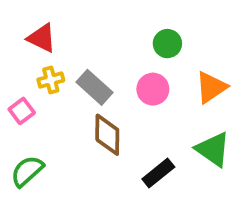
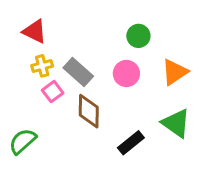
pink square: (22, 111) -> (53, 92), moved

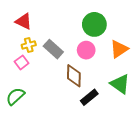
green circle: (138, 36) -> (94, 24), size x1.5
pink square: (53, 92) -> (22, 62), moved
brown diamond: (89, 111) -> (74, 76), moved

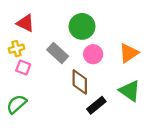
green circle: (94, 24) -> (82, 26), moved
yellow cross: (29, 45) -> (17, 49), moved
pink square: (22, 62) -> (23, 68), turned -32

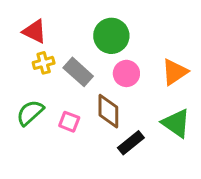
yellow cross: (17, 49) -> (44, 63), moved
pink square: (23, 68) -> (69, 122), moved
green semicircle: (17, 104) -> (30, 113), moved

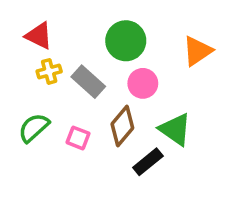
orange triangle: (175, 72) -> (197, 51), moved
brown diamond: (108, 111) -> (122, 126), turned 40
green triangle: (176, 123) -> (175, 129), moved

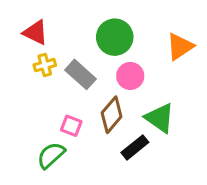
green semicircle: (34, 128) -> (51, 155), moved

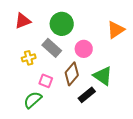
red triangle: (35, 32) -> (23, 21), turned -48
green circle: (115, 37) -> (62, 24), moved
yellow cross: (45, 65) -> (29, 58), moved

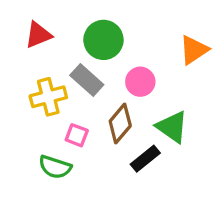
yellow cross: (29, 58) -> (48, 97), size x1.5
green semicircle: (33, 100) -> (55, 167), turned -120

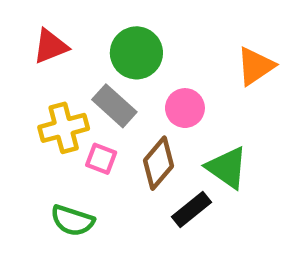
pink square: (77, 135) -> (101, 159), moved

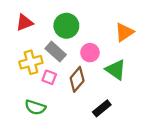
green triangle: (227, 168) -> (116, 70), moved
black rectangle: (192, 209) -> (102, 108), moved

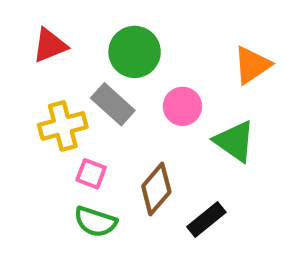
pink square: (49, 77) -> (91, 174), moved
brown diamond: (77, 79) -> (156, 189), moved
green semicircle: (35, 107) -> (95, 222), moved

